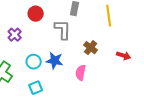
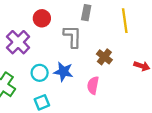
purple cross: (15, 35) -> (18, 42), size x1.5

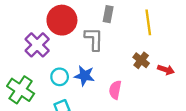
red circle: (42, 18) -> (62, 20), size x1.6
brown cross: (104, 57) -> (141, 60), moved

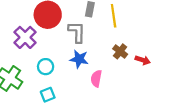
yellow line: (148, 22) -> (114, 16), moved
blue star: (84, 76) -> (79, 59), moved

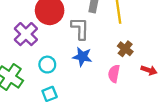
red arrow: (143, 60) -> (149, 70), moved
pink semicircle: (96, 78) -> (114, 74), moved

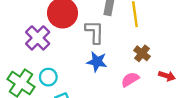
cyan circle: (47, 65) -> (48, 77), moved
pink semicircle: (114, 74) -> (130, 79), turned 48

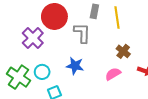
blue star: (97, 62) -> (75, 66), moved

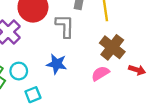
brown cross: (123, 51) -> (112, 47), size x1.5

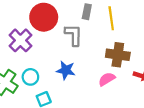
brown cross: (112, 47) -> (118, 55), turned -30

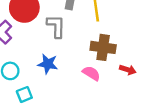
pink semicircle: (107, 79) -> (91, 73), turned 63

